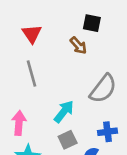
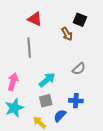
red triangle: (32, 34) -> (35, 19), turned -42
gray semicircle: (103, 89) -> (79, 69), size x0.6

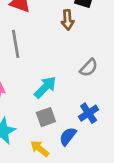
brown arrow: (67, 34) -> (68, 20), turned 32
blue cross: (76, 101) -> (89, 113), turned -32

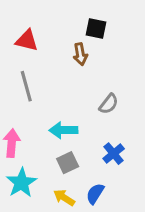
cyan arrow: (45, 87) -> (63, 130), turned -130
blue semicircle: (68, 136) -> (95, 194), moved

